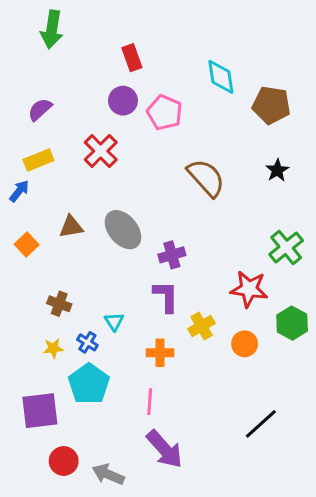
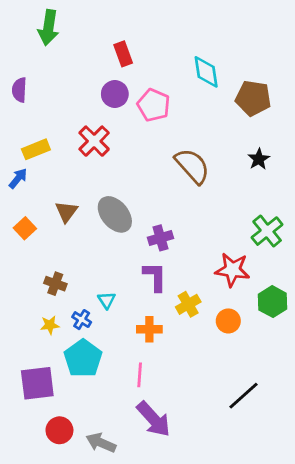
purple semicircle: (40, 110) -> (19, 90), moved, turned -45
brown triangle: (71, 227) -> (66, 212), turned -45

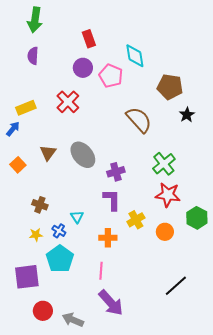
cyan diamond: (206, 72) -> (135, 56), moved
purple semicircle: (19, 90) -> (33, 56), moved
brown pentagon: (253, 98) -> (170, 87), moved
green cross: (267, 231) -> (164, 164), moved

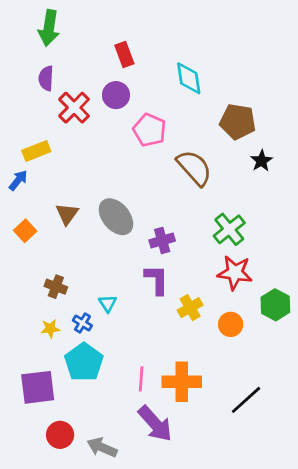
pink pentagon: (111, 76) -> (150, 130), moved
red cross: (68, 102) -> (74, 108), moved
orange cross: (108, 238) -> (182, 382), moved, size x1.5

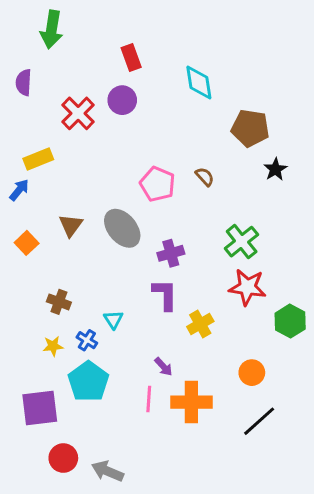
purple semicircle: (46, 78) -> (24, 82), moved
pink pentagon: (150, 130) -> (158, 184), moved
brown semicircle: (194, 168) -> (205, 177), size x0.5
orange circle: (231, 324) -> (252, 373), moved
purple arrow: (155, 424) -> (163, 367), moved, size x0.5

